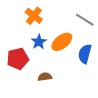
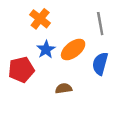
gray line: (85, 20) -> (100, 24), turned 48
brown semicircle: (45, 77) -> (64, 88), moved

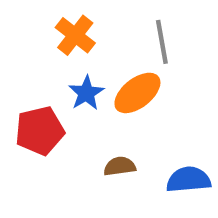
gray line: (100, 24) -> (162, 42), moved
blue semicircle: (100, 64) -> (189, 180), moved, turned 70

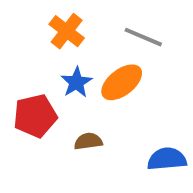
gray line: (162, 42) -> (143, 37), turned -57
brown semicircle: (120, 166) -> (88, 141), moved

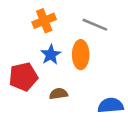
orange cross: (67, 31) -> (44, 21), turned 30
orange ellipse: (122, 82) -> (81, 55), turned -52

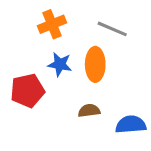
blue star: (51, 55) -> (60, 64), turned -30
brown semicircle: (59, 94) -> (89, 111), moved

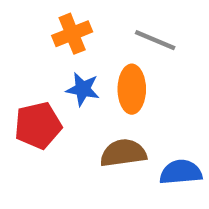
brown semicircle: (89, 111) -> (123, 153), size x1.5

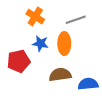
orange cross: (72, 34) -> (35, 17), turned -36
gray line: (155, 40) -> (76, 20), turned -42

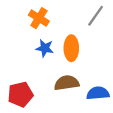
gray line: (76, 20) -> (96, 16), moved, turned -36
red pentagon: (19, 61) -> (20, 94), moved

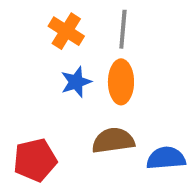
gray line: (96, 16) -> (123, 29), moved, turned -30
blue star: (45, 48) -> (76, 82), turned -30

